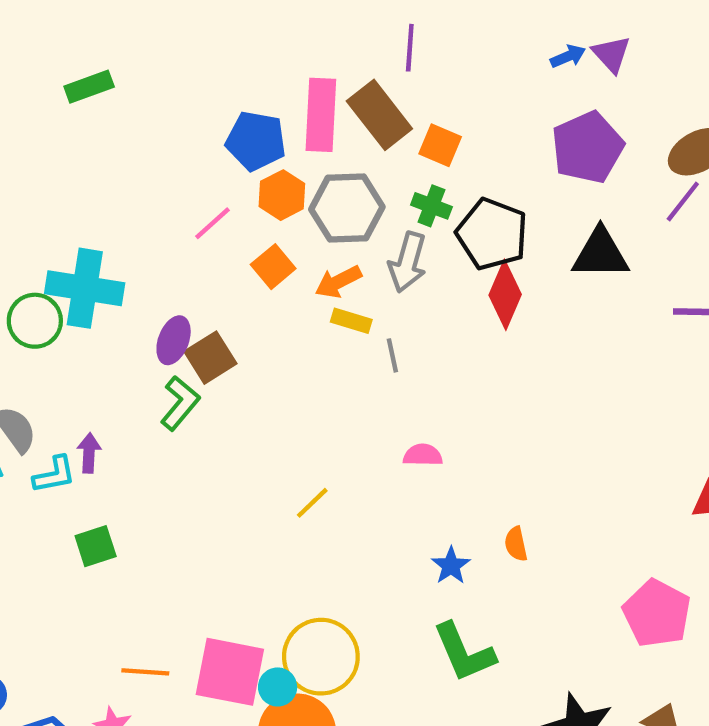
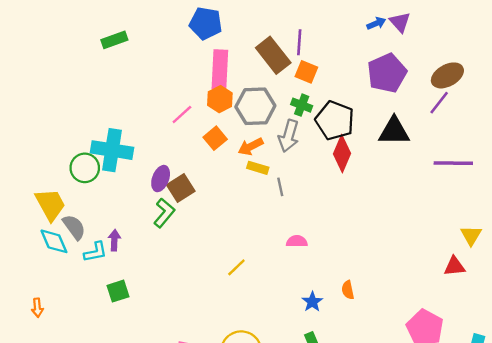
purple line: (410, 48) -> (299, 42), moved
pink rectangle: (321, 115) -> (220, 69), moved
blue pentagon: (256, 141) -> (206, 23), moved

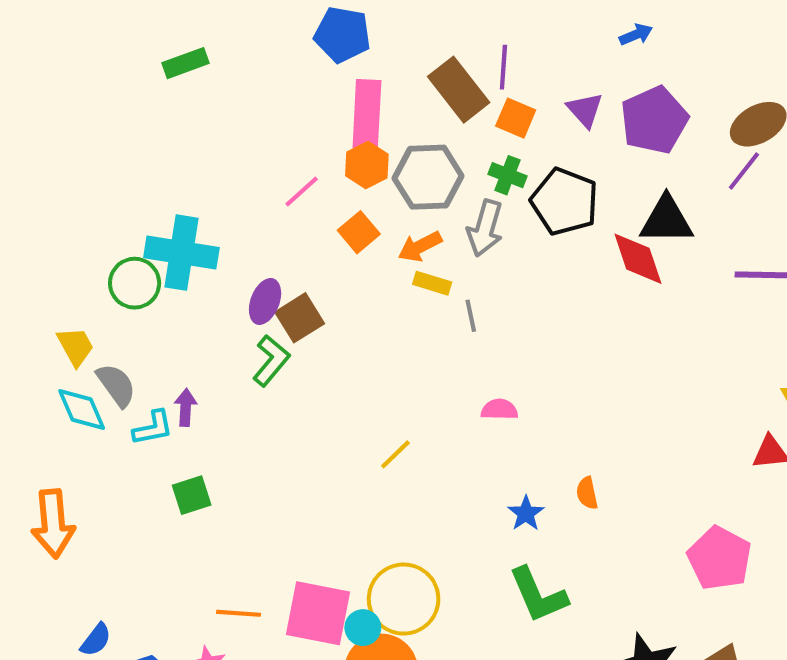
purple triangle: (400, 22) -> (585, 110), moved
red diamond: (342, 154) -> (638, 259), moved, turned -42
yellow trapezoid: (50, 205) -> (75, 346), size x0.7
orange arrow: (37, 308) -> (53, 524), size x2.0

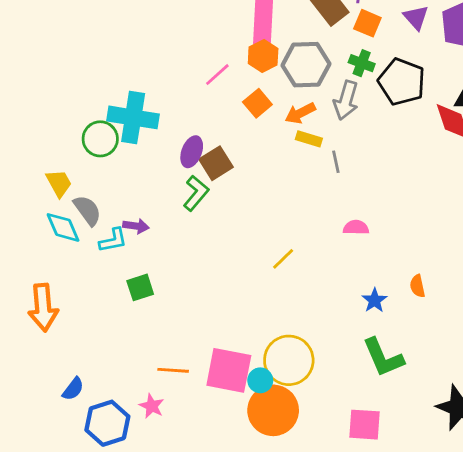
purple arrow: (186, 407) -> (136, 226), turned 95

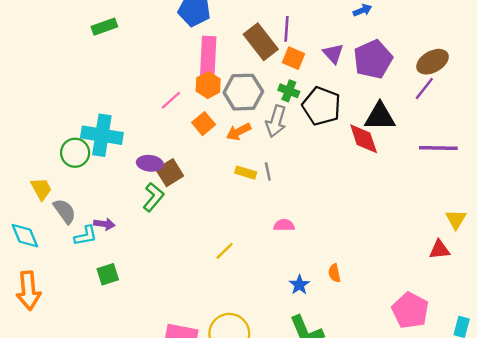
yellow rectangle: (309, 139) -> (246, 173), moved
purple ellipse: (192, 152) -> (150, 163), turned 75
cyan diamond: (63, 227) -> (25, 236), moved

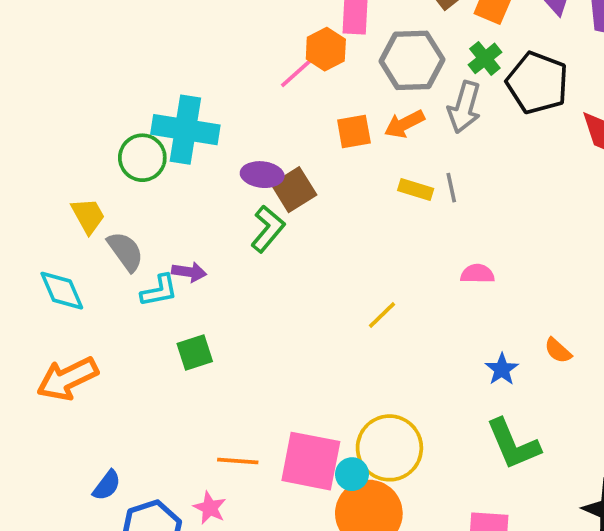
orange hexagon: (208, 85) -> (326, 49), moved
green cross: (289, 91) -> (485, 58), turned 30
orange square: (204, 124) -> (354, 131), moved, turned 30
orange semicircle: (334, 273) -> (558, 351), turned -36
orange arrow: (28, 291) -> (67, 379), turned 69

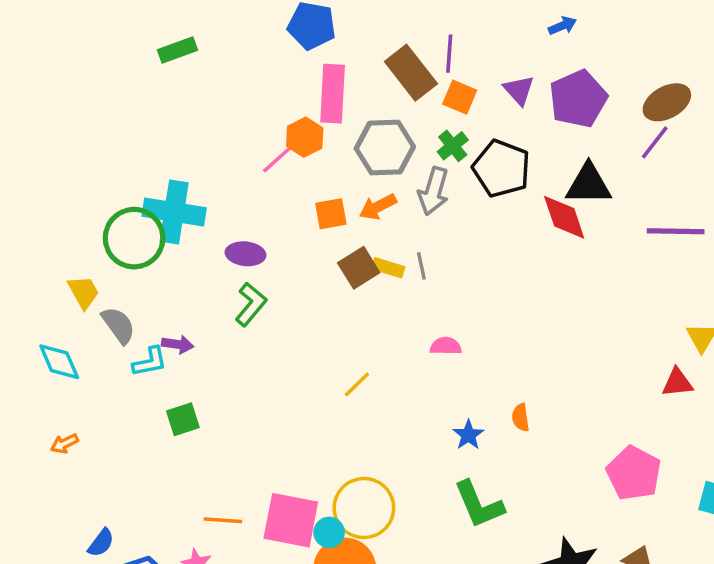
green circle: (142, 158) -> (134, 238), size x1.4
brown square: (294, 190) -> (359, 268), moved
orange semicircle: (558, 351) -> (521, 417), turned 40
orange arrow: (67, 379) -> (64, 444), size x0.5

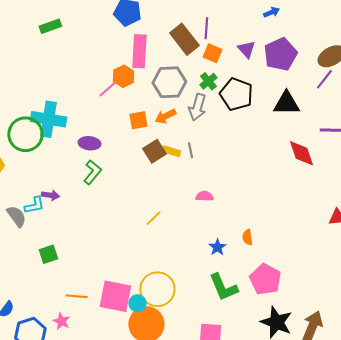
red diamond: (564, 217) -> (301, 153), moved
gray semicircle: (118, 325) -> (16, 216), moved
green square: (183, 419) -> (48, 254), moved
pink pentagon: (634, 473) -> (265, 279), moved

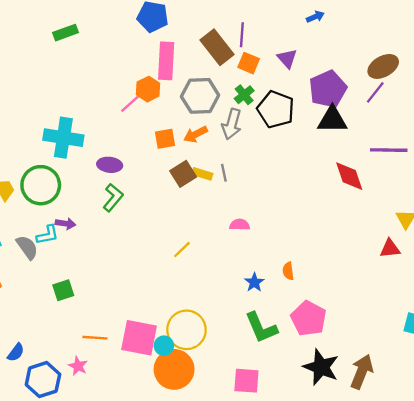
purple pentagon: (280, 54) -> (328, 89), moved
green circle: (25, 134) -> (41, 185), moved

